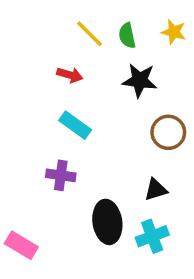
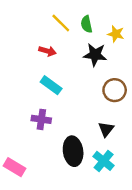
yellow star: (174, 32) -> (116, 34), moved
black triangle: (156, 190) -> (106, 129), turned -35
cyan cross: (152, 236) -> (104, 161), turned -30

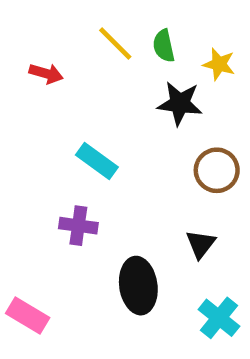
red arrow: (47, 51) -> (46, 73), moved
cyan cross: (104, 161) -> (219, 318), moved

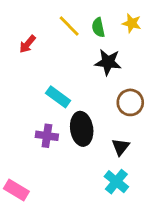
yellow star: (219, 64) -> (132, 23), moved
red arrow: (46, 73) -> (27, 44), turned 114
black ellipse: (138, 286) -> (82, 129), moved
cyan cross: (219, 318) -> (116, 182), moved

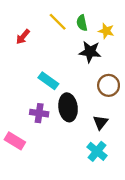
yellow star: (132, 23) -> (106, 31), moved
pink rectangle: (16, 190) -> (15, 141), moved

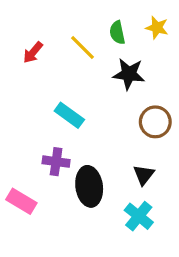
yellow line: (58, 22) -> (83, 47), moved
yellow star: (106, 31) -> (157, 28), moved
black ellipse: (68, 107) -> (89, 186), moved

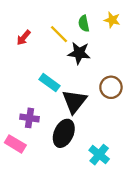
black star: (129, 74) -> (79, 53), moved
purple cross: (56, 162) -> (29, 118), moved
black triangle: (144, 175) -> (74, 101), moved, size x1.6
black ellipse: (89, 186) -> (64, 133), turned 32

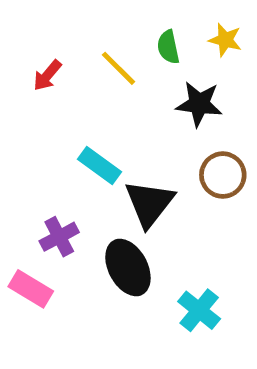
black star: (79, 53) -> (199, 104), moved
purple cross: (29, 118) -> (59, 237), turned -36
black ellipse: (64, 133) -> (128, 267), turned -52

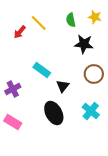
yellow line: (118, 68) -> (39, 23), moved
black triangle: (149, 203) -> (63, 86), size x0.6
purple cross: (59, 237) -> (13, 89), moved
cyan cross: (199, 310) -> (91, 111), moved

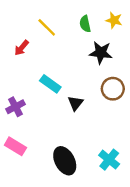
red arrow: (20, 32) -> (21, 48), moved
cyan cross: (91, 111) -> (109, 160), moved
black ellipse: (54, 113) -> (65, 161), moved

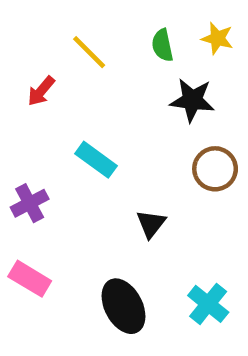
black triangle: (76, 103) -> (151, 224), moved

